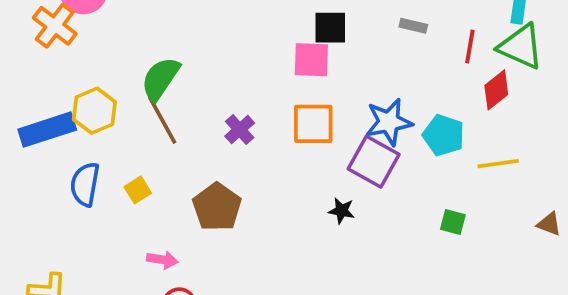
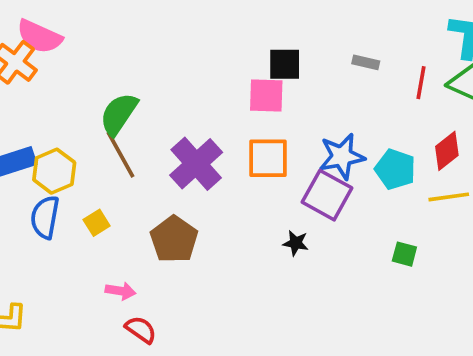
red diamond: (496, 90) -> (447, 151), moved
yellow hexagon: (94, 111) -> (54, 171), moved
purple cross: (240, 130) -> (196, 164), size x1.8

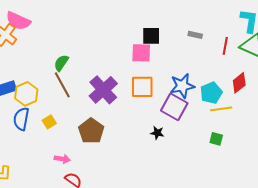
green semicircle: (119, 114) -> (61, 63), size x0.7
cyan pentagon: (395, 169) -> (211, 93), turned 30
yellow line: (449, 197) -> (221, 109), moved

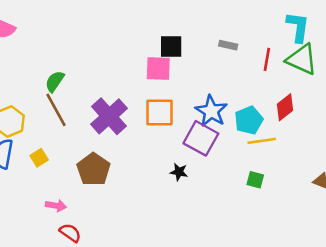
blue star: (182, 86) -> (211, 111), turned -30

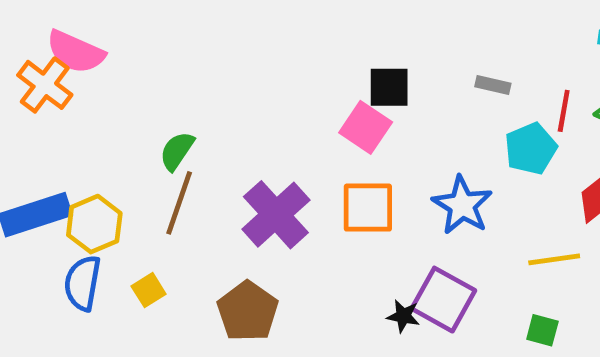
pink square: (158, 68) -> (366, 127), turned 32
brown line: (56, 110) -> (179, 203), turned 48
cyan pentagon: (249, 120) -> (531, 149), moved
purple square: (201, 138) -> (443, 300), moved

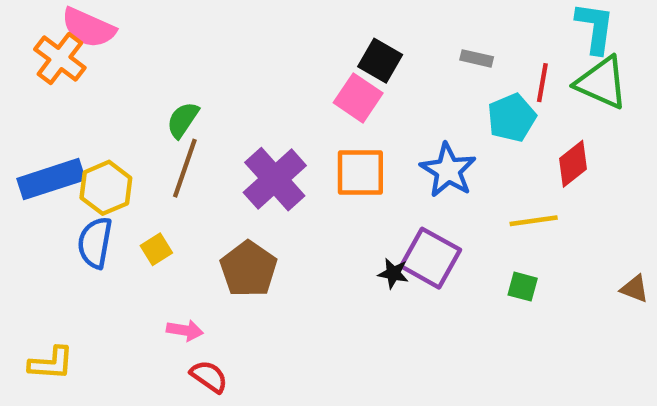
black square: (389, 87) -> (380, 61), turned 30

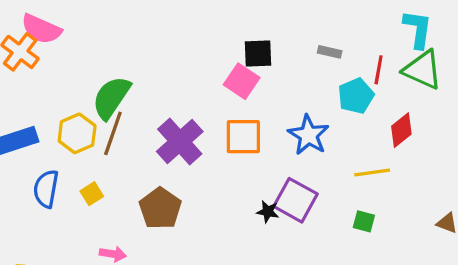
black square: (380, 61) -> (258, 54), turned -32
green semicircle: (183, 120) -> (111, 98), size x1.6
yellow hexagon: (106, 188) -> (77, 133), moved

